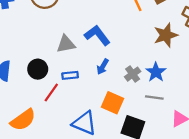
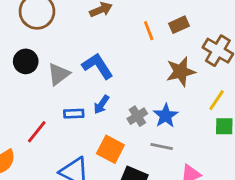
gray triangle: (66, 44) -> (59, 74), turned -30
black circle: (38, 69) -> (26, 61), moved
blue rectangle: (70, 75) -> (74, 114), moved

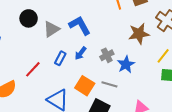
blue rectangle: (74, 114) -> (60, 58), turned -64
gray cross: (137, 116) -> (107, 55), moved
gray line: (162, 147) -> (109, 84), moved

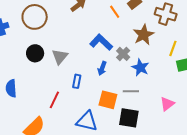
blue L-shape: (80, 25) -> (101, 42), moved
blue arrow: (81, 53) -> (102, 68), moved
gray cross: (107, 55) -> (123, 54), moved

